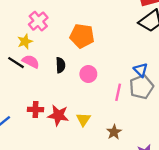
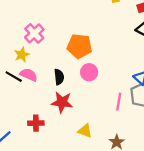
pink circle: (88, 74) -> (89, 72), moved
red star: (58, 115) -> (62, 102), moved
yellow triangle: (83, 119) -> (85, 131), turned -40

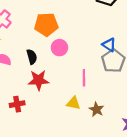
pink line: (119, 102) -> (84, 78), moved
yellow triangle: (85, 131) -> (73, 103), moved

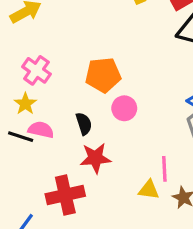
pink line: (84, 78) -> (164, 169), moved
red cross: (17, 104) -> (65, 195), size x1.6

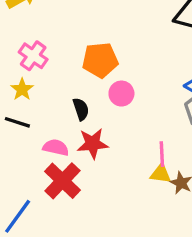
pink semicircle: (41, 130) -> (56, 147), moved
yellow triangle: (149, 190) -> (161, 174), moved
red cross: (65, 195) -> (62, 181), turned -33

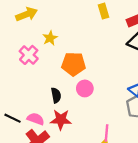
yellow star: (22, 89) -> (50, 38), moved
black line: (17, 122) -> (13, 118), moved

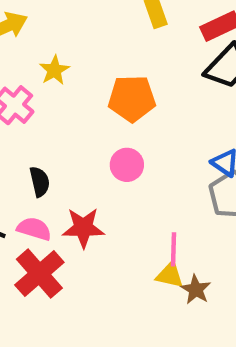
orange pentagon: (73, 64) -> (132, 98), moved
black semicircle: (56, 95) -> (40, 182), moved

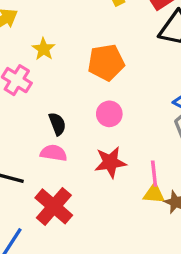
black semicircle: (40, 182) -> (57, 124), moved
red star: (83, 228) -> (110, 162), moved
pink semicircle: (34, 229) -> (54, 153), moved

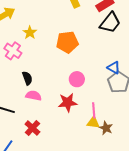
pink circle: (109, 114) -> (77, 79), moved
black semicircle: (57, 124) -> (27, 78), moved
red cross: (54, 206) -> (32, 128), size x0.7

